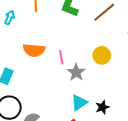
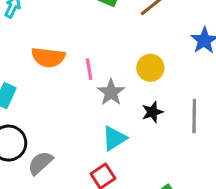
black star: (102, 107) -> (152, 112), moved

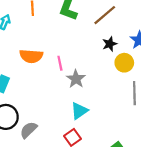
yellow circle: (150, 68) -> (124, 63), moved
black star: (152, 112) -> (110, 44), moved

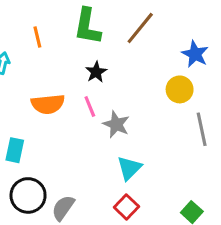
black star: (110, 44) -> (96, 72), moved

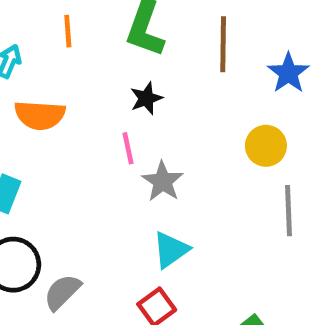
brown line: (140, 28) -> (223, 44), turned -48
blue star: (195, 54) -> (288, 73), moved
orange semicircle: (48, 104) -> (40, 115), moved

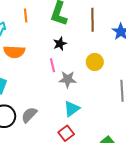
yellow circle: (266, 146) -> (95, 62), moved
gray star: (163, 181) -> (68, 79), turned -30
gray semicircle: (62, 292) -> (29, 115), moved

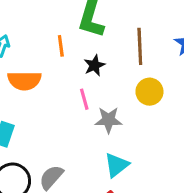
orange line: (26, 15) -> (61, 46), moved
brown line: (92, 20) -> (140, 46), moved

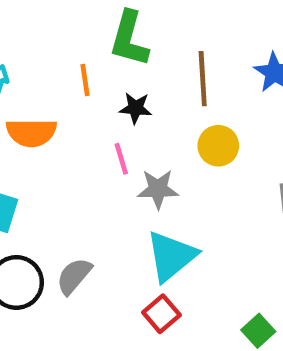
black star: (94, 65) -> (136, 108), turned 30
cyan triangle: (117, 165) -> (171, 256), size x1.4

